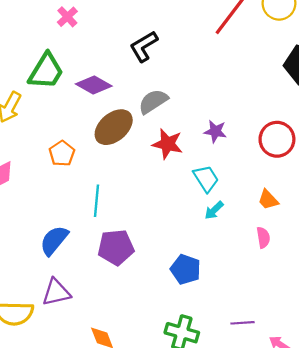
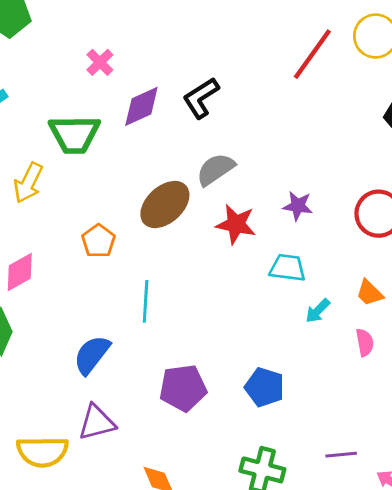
green trapezoid: (46, 71) -> (74, 134), turned 60
purple diamond: (94, 85) -> (141, 106), moved, turned -52
cyan trapezoid: (206, 179) -> (288, 268), turned -48
cyan arrow: (214, 210) -> (318, 311), moved
purple pentagon: (116, 247) -> (183, 388), moved

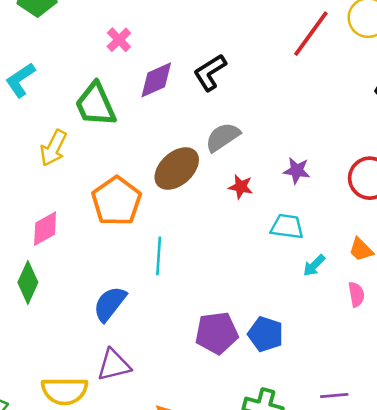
green trapezoid: (74, 134) -> (95, 105), turned 66
red star: (236, 224) -> (241, 187), size x0.7
orange pentagon: (98, 241) -> (116, 201), size x1.6
purple pentagon: (183, 388) -> (217, 333), moved

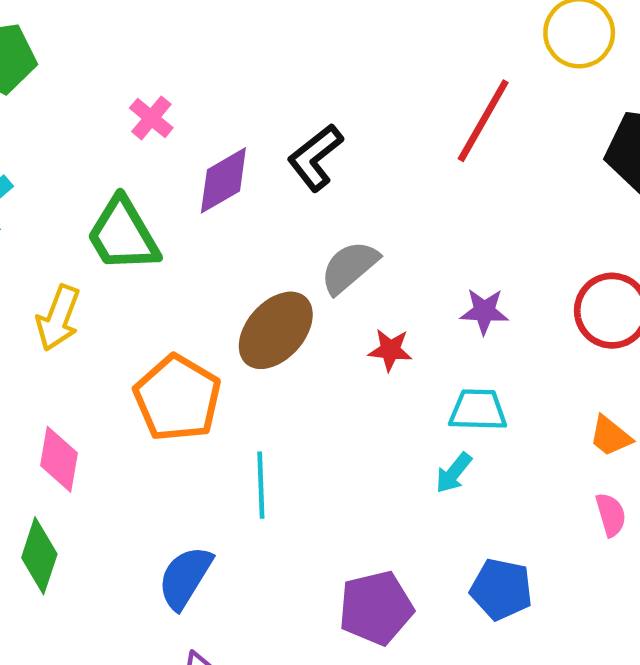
red line: (311, 34) -> (483, 121), moved
pink diamond: (45, 229) -> (59, 459), turned -45
cyan arrow: (314, 265) -> (454, 473), moved
blue pentagon: (266, 334) -> (501, 589), moved

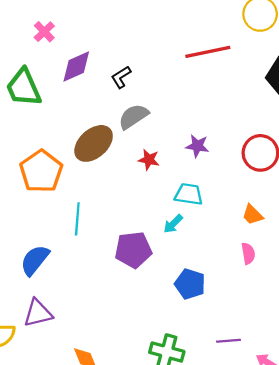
red line: (483, 121) -> (208, 52), turned 42
black L-shape: (315, 157) -> (121, 77), moved, size x0.7
purple pentagon: (376, 608) -> (133, 250), moved

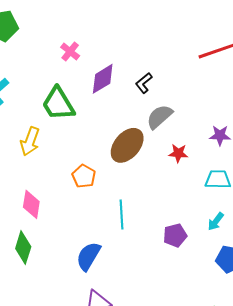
orange pentagon: (41, 171) -> (84, 176), size x0.6
cyan arrow: (173, 224) -> (216, 221), moved
purple pentagon: (133, 250) -> (175, 235), size x0.7

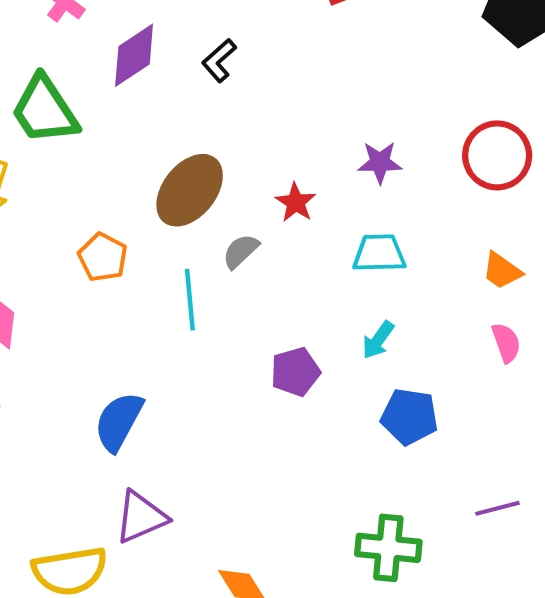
gray semicircle: (160, 117) -> (241, 251), moved, size x0.7
red star: (178, 153) -> (296, 202), turned 30
cyan line: (122, 214) -> (190, 300), moved

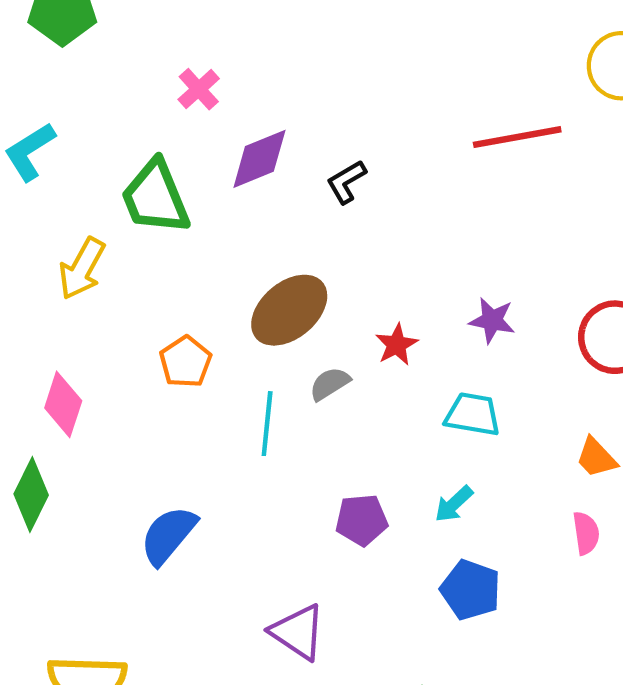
purple triangle: (141, 517) -> (298, 632), moved, turned 46

